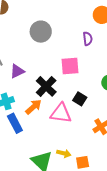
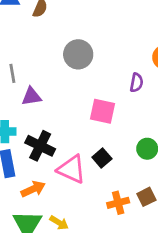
black cross: (46, 86) -> (40, 146), moved, turned -35
orange arrow: (33, 107) -> (33, 189), moved

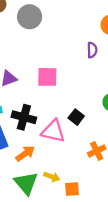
gray circle: (78, 54) -> (30, 17), moved
pink square: (102, 111) -> (47, 77), moved

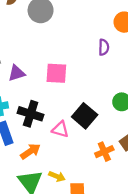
black square: (76, 117) -> (85, 116), size x1.5
pink triangle: (53, 131) -> (60, 129), size x0.7

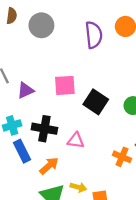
purple semicircle: (104, 47) -> (94, 35), moved, size x1.6
black square: (85, 116) -> (96, 102), moved
orange cross: (104, 152) -> (122, 157), turned -36

